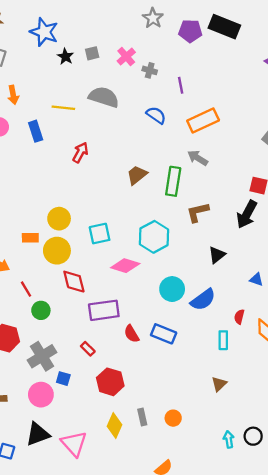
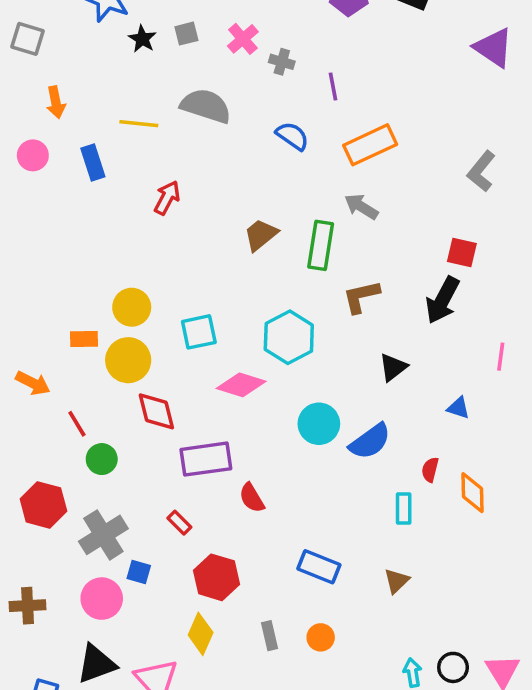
blue rectangle: (164, 334) -> (319, 567), moved
yellow diamond: (115, 426) -> (201, 634), moved

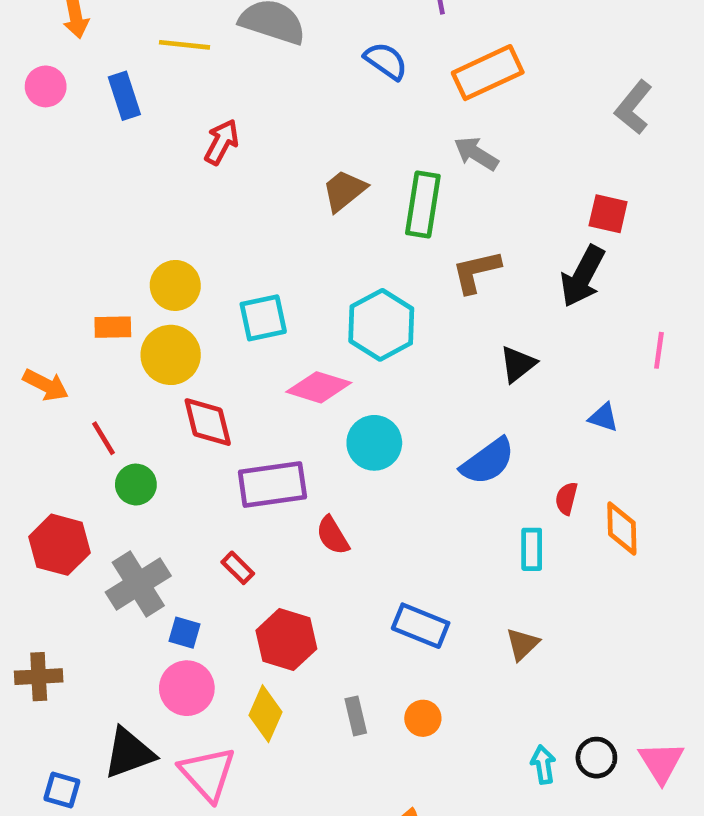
cyan circle: (319, 424) -> (374, 443), moved
pink circle: (102, 599) -> (187, 688), moved

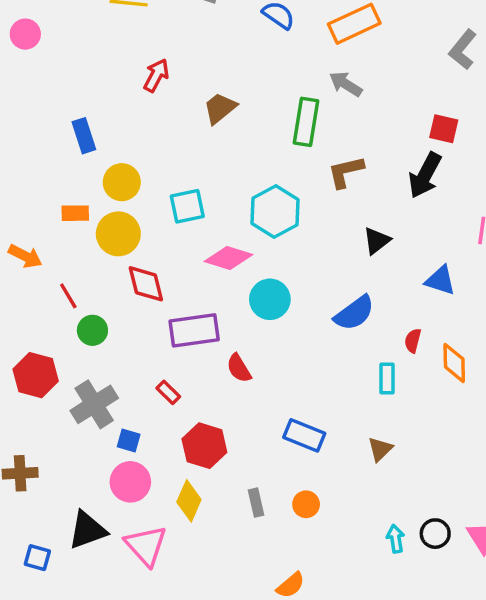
blue rectangle: (124, 96) -> (84, 136), moved
brown trapezoid: (344, 191) -> (220, 108), moved
blue triangle: (603, 417) -> (440, 280), size x1.4

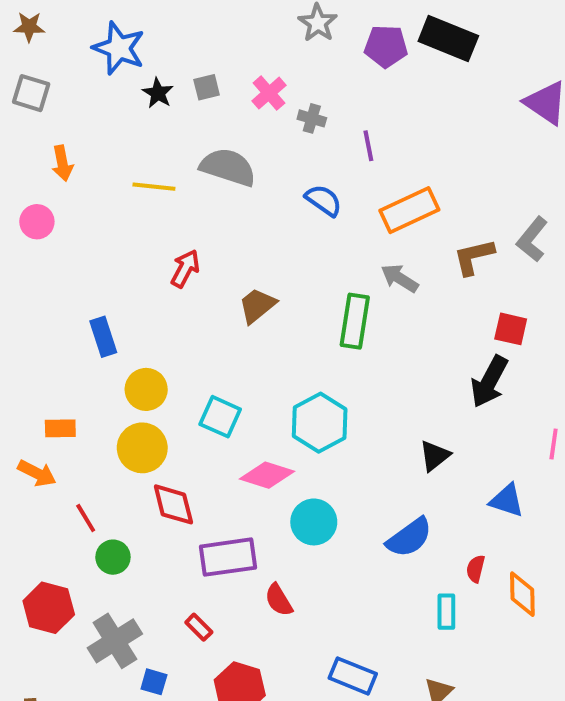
brown L-shape: (346, 172) -> (474, 257), moved
cyan square: (187, 206) -> (220, 417), turned 36
orange rectangle: (75, 213) -> (60, 428), moved

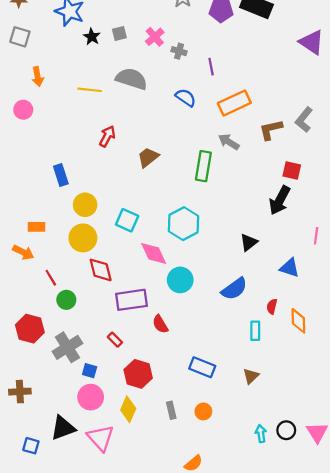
pink diamond: (267, 475) -> (154, 253), turned 48

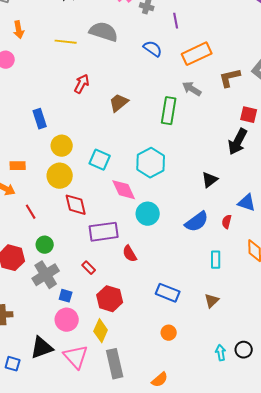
green circle: (66, 300) -> (45, 245), moved
red semicircle: (272, 306) -> (227, 222), moved
gray rectangle: (171, 410) -> (115, 364), moved, size x1.8

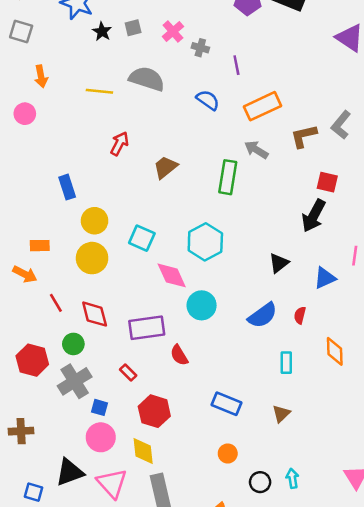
blue triangle: (247, 203) -> (325, 278), moved, turned -42
red diamond: (76, 205) -> (95, 314), moved
yellow diamond: (101, 331) -> (143, 451), turned -30
black circle: (244, 350) -> (260, 482), moved

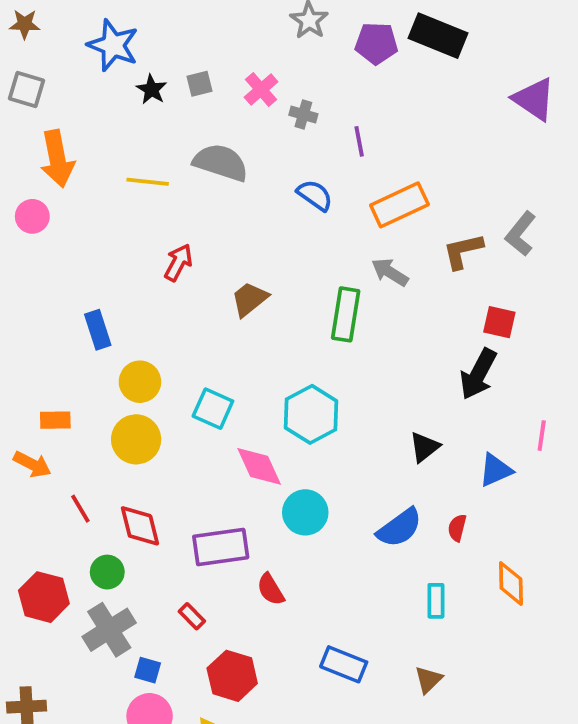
orange arrow: (41, 76) -> (57, 159), size x1.6

